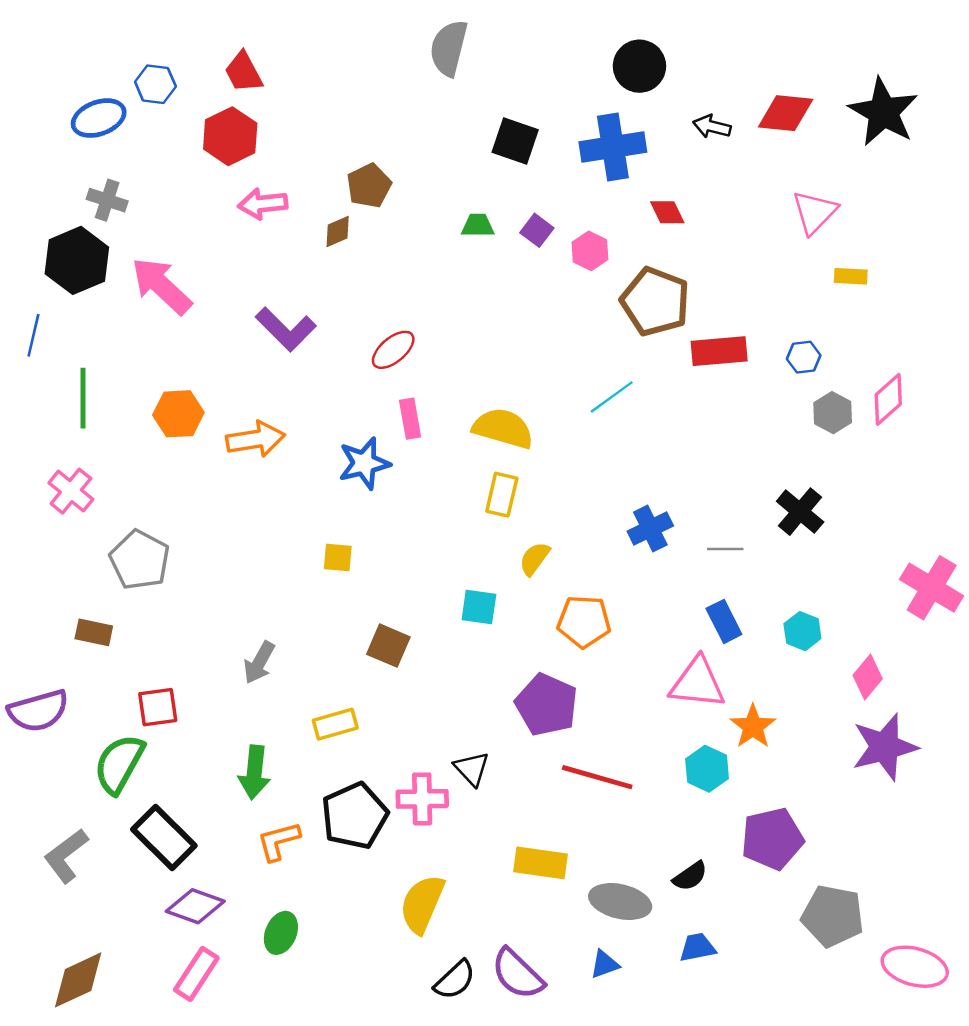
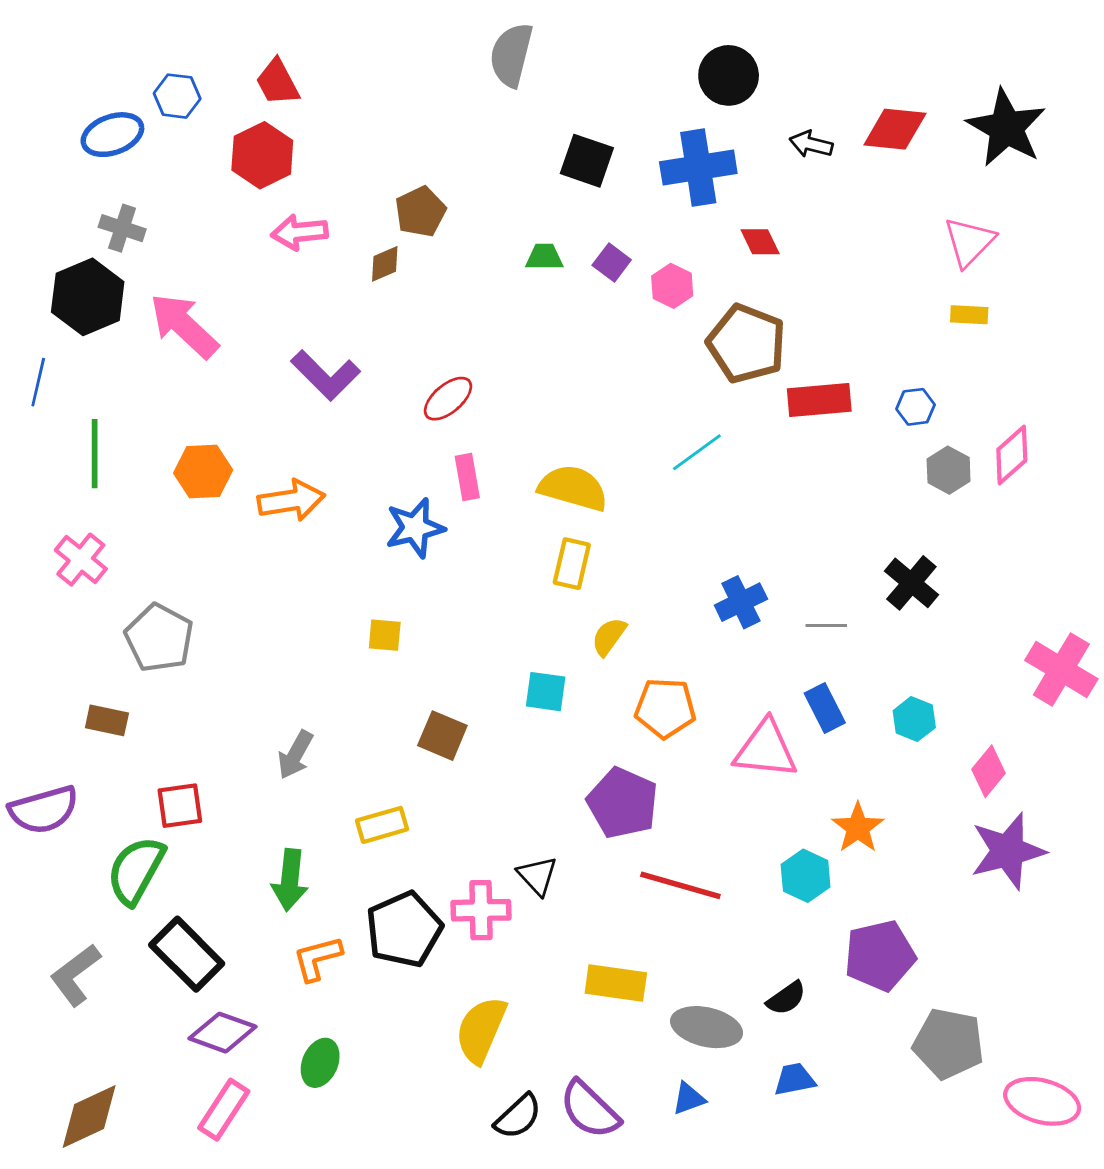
pink triangle: (815, 212) -> (969, 242), moved
pink triangle: (697, 683) -> (766, 749), moved

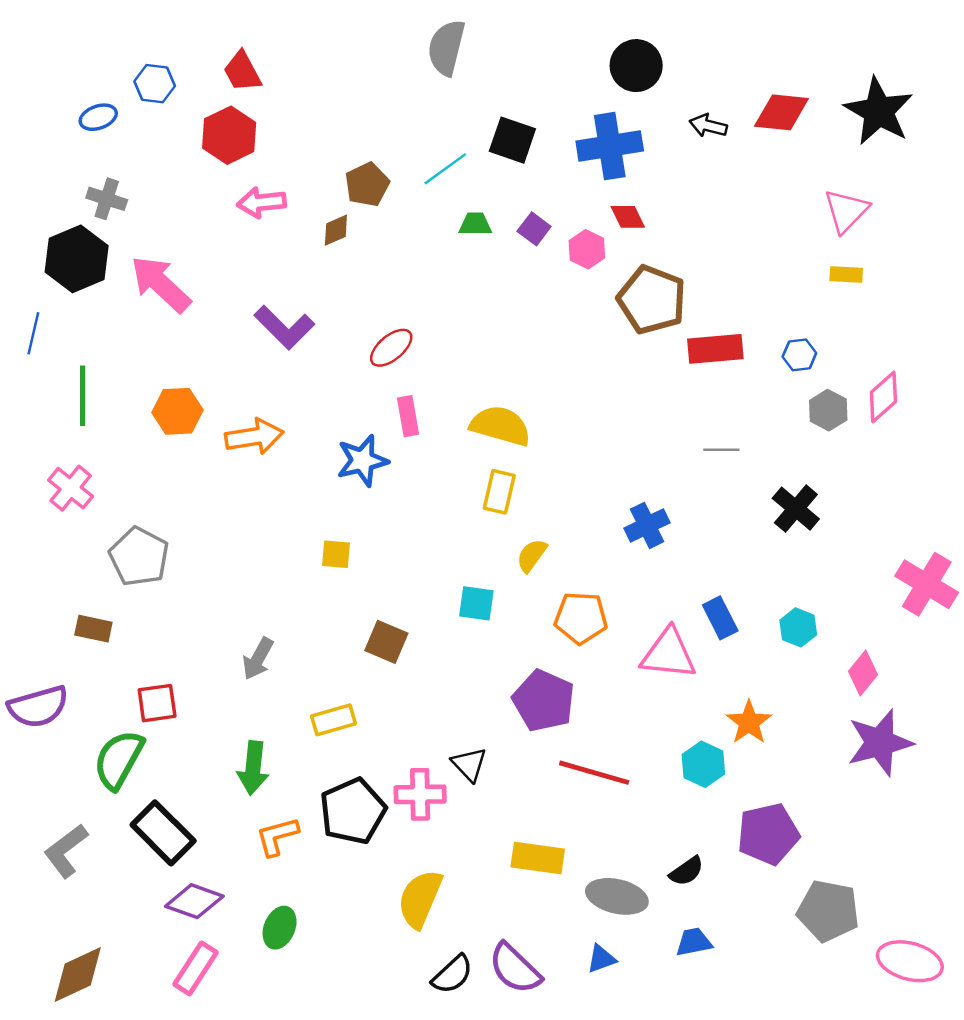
blue ellipse: (112, 135) -> (98, 117), size x0.7
red diamond: (760, 242) -> (628, 217), moved
cyan line: (697, 452) -> (445, 169), moved
gray line: (826, 626) -> (721, 450), moved

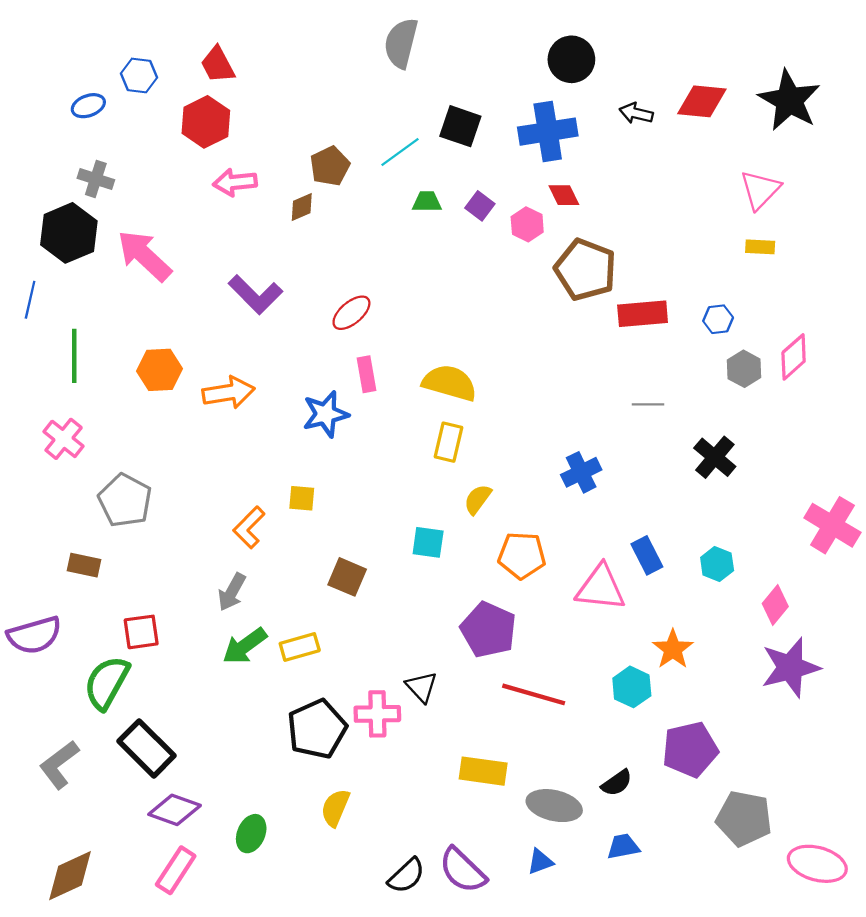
green arrow: (253, 768) -> (245, 646), moved, turned 48
orange L-shape: (277, 836) -> (249, 527), moved, turned -30
yellow semicircle: (420, 899) -> (335, 808), moved, size x0.7

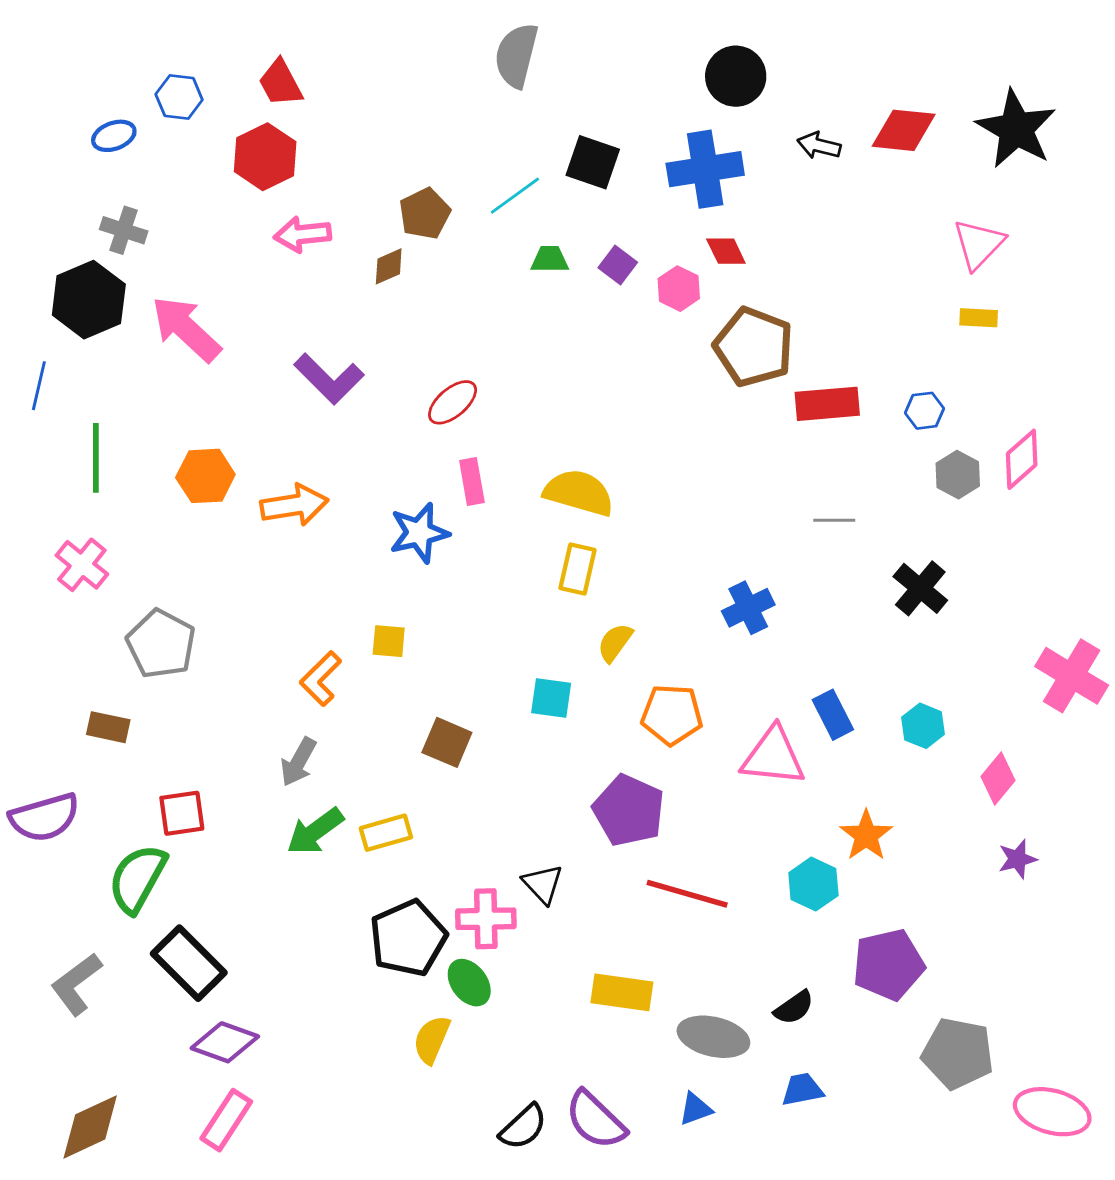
purple star: (790, 668) -> (1017, 859), size x0.5
green ellipse: (251, 834) -> (469, 983), moved, turned -60

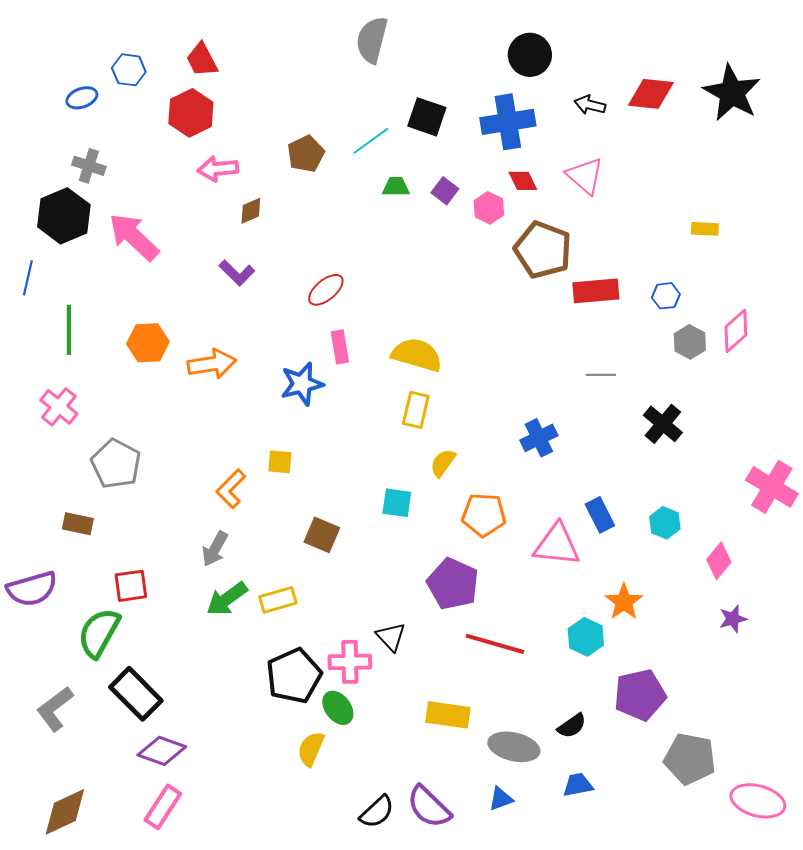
pink triangle: (979, 244) -> (585, 176), moved, turned -33
brown diamond: (389, 266) -> (251, 211), moved
purple L-shape: (329, 379) -> (237, 273), size x0.7

